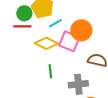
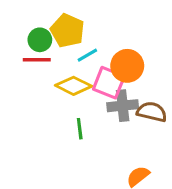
gray cross: (78, 84) -> (123, 106), moved

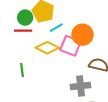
gray cross: (123, 106) -> (80, 86), moved
green line: (80, 129) -> (22, 70), moved

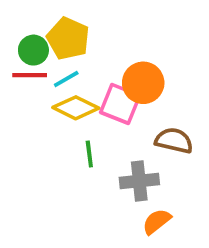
cyan line: (56, 28) -> (66, 79), moved
green line: (22, 70) -> (89, 154), moved

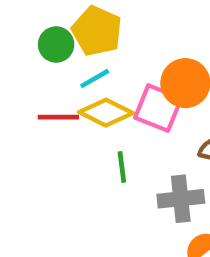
red line: (30, 75) -> (58, 117), moved

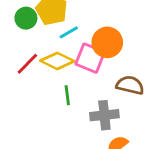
cyan line: (95, 79) -> (69, 32), moved
red line: (58, 117) -> (27, 64), turned -45

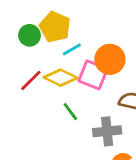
green line: (67, 95) -> (70, 112), turned -30

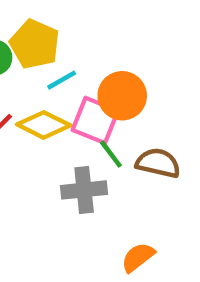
green line: (70, 112) -> (111, 154), moved
gray cross: (107, 131) -> (84, 190), moved

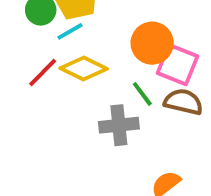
cyan line: (62, 80) -> (70, 31), moved
pink square: (95, 120) -> (178, 65), moved

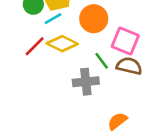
orange circle: (152, 43) -> (94, 19), moved

